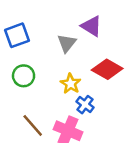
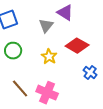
blue cross: (85, 105) -> (90, 73), moved

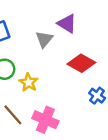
yellow star: (49, 57) -> (29, 82), moved

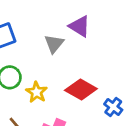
red diamond: (81, 63) -> (81, 89), moved

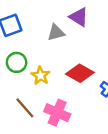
gray triangle: (54, 44) -> (56, 33), turned 36

